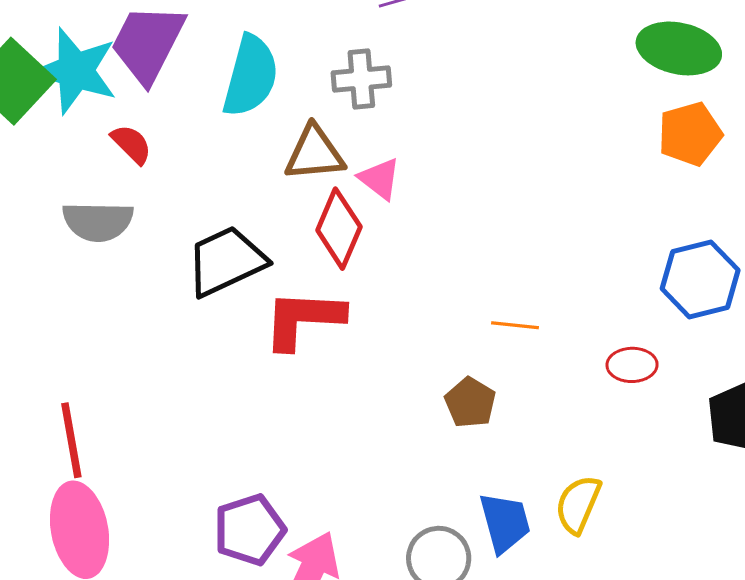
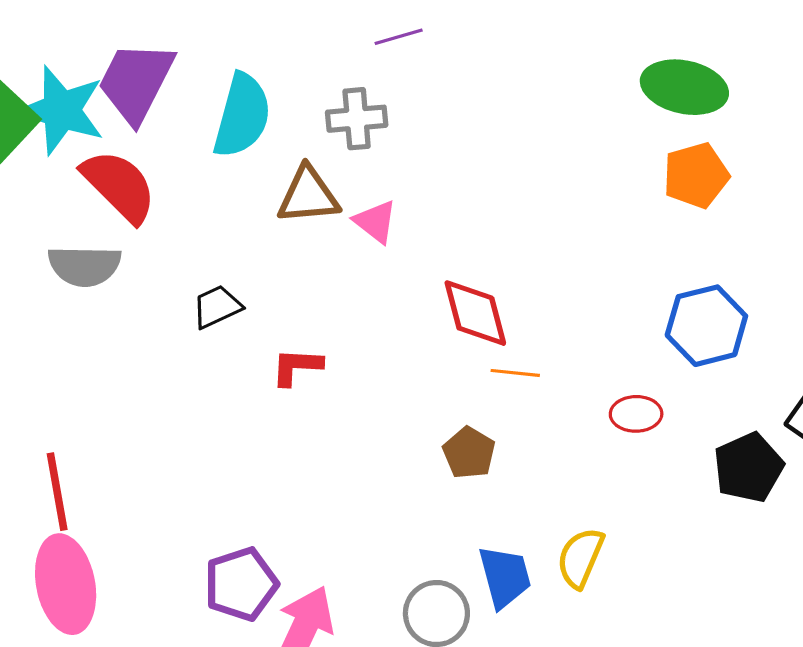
red semicircle: (131, 144) -> (119, 186), size x1.8
red diamond: (339, 229) -> (475, 313), moved, turned -38
black trapezoid: (226, 261) -> (217, 307), size x0.6
red L-shape: (303, 319) -> (297, 367), size x0.6

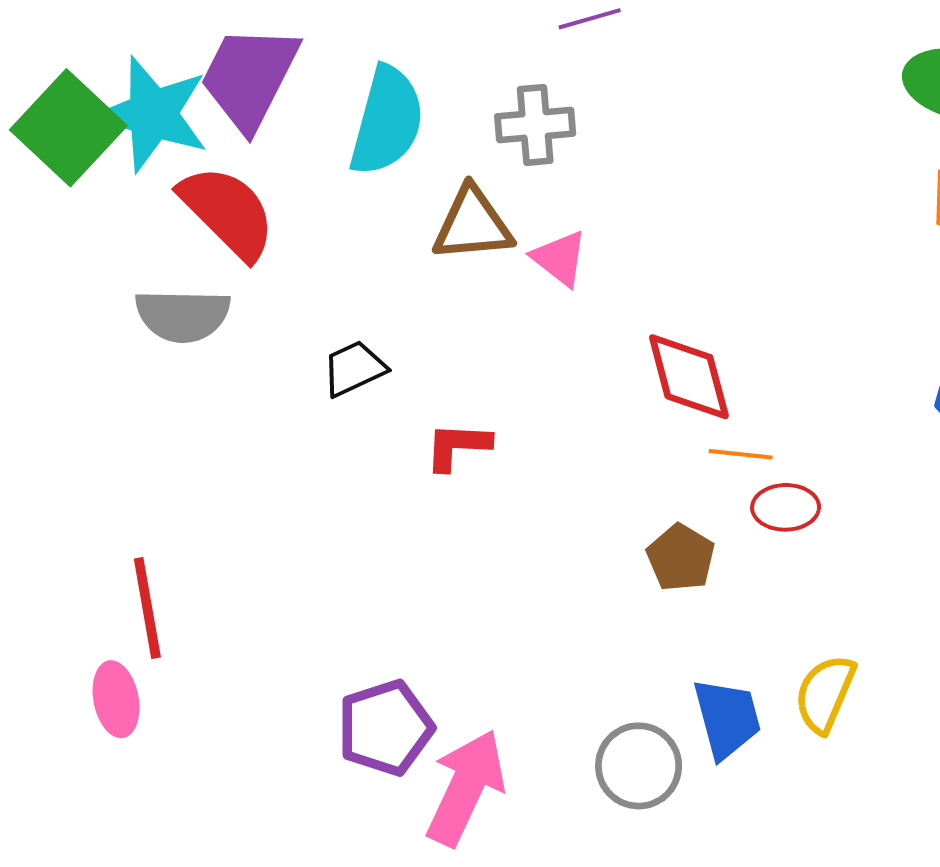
red ellipse: (636, 414) -> (786, 507), moved
pink ellipse: (66, 584) -> (116, 699), moved, size x0.6

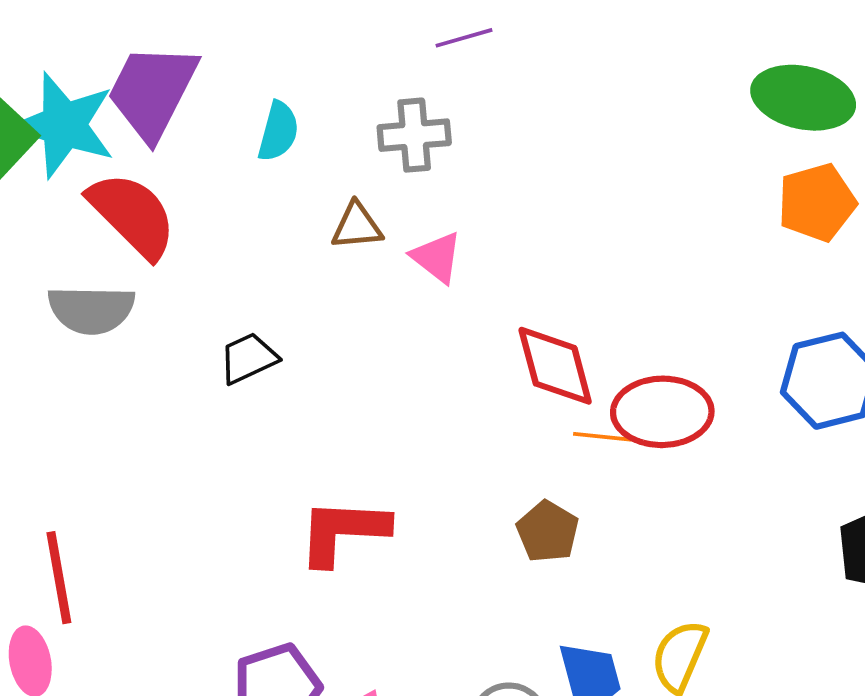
cyan semicircle: (387, 121) -> (278, 131), size x0.6
brown triangle: (473, 224) -> (357, 226), size x0.7
red L-shape: (458, 446) -> (343, 532), moved, size x1.5
red ellipse: (786, 507) -> (662, 412), moved, size x1.6

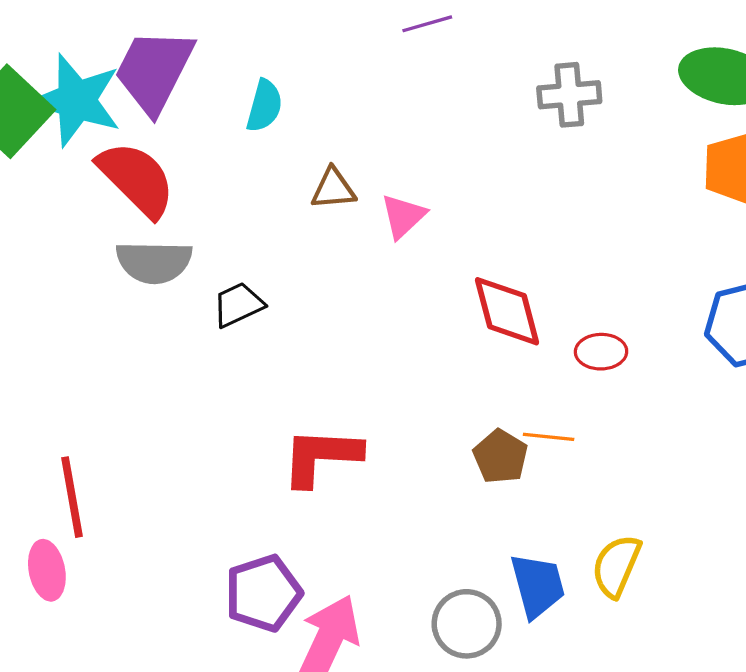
gray cross: (414, 135) -> (569, 95), moved
pink triangle: (437, 257) -> (403, 216), turned 39
gray semicircle: (91, 310) -> (154, 262), moved
red ellipse: (662, 412) -> (601, 352), size x0.6
orange line: (602, 437) -> (549, 437), moved

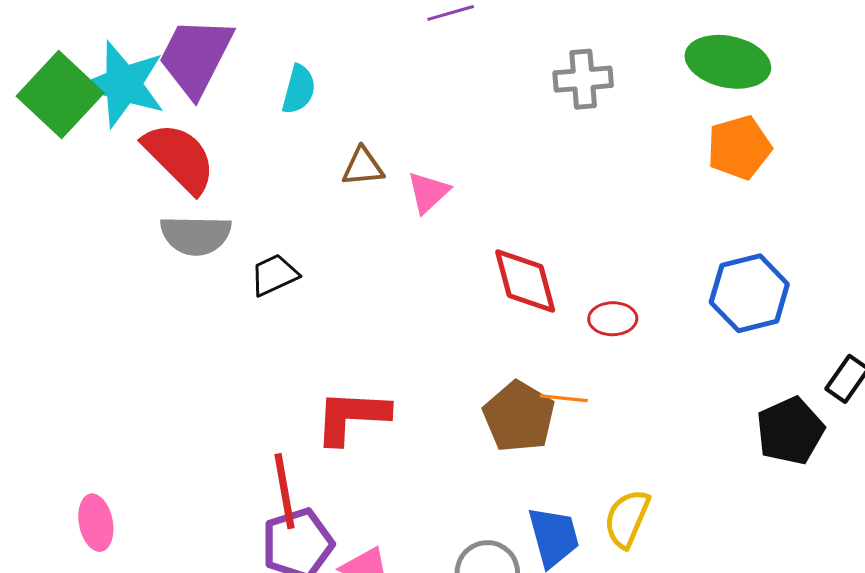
brown pentagon: (500, 457) -> (519, 417), size x1.4
red line: (72, 497) -> (284, 491), moved

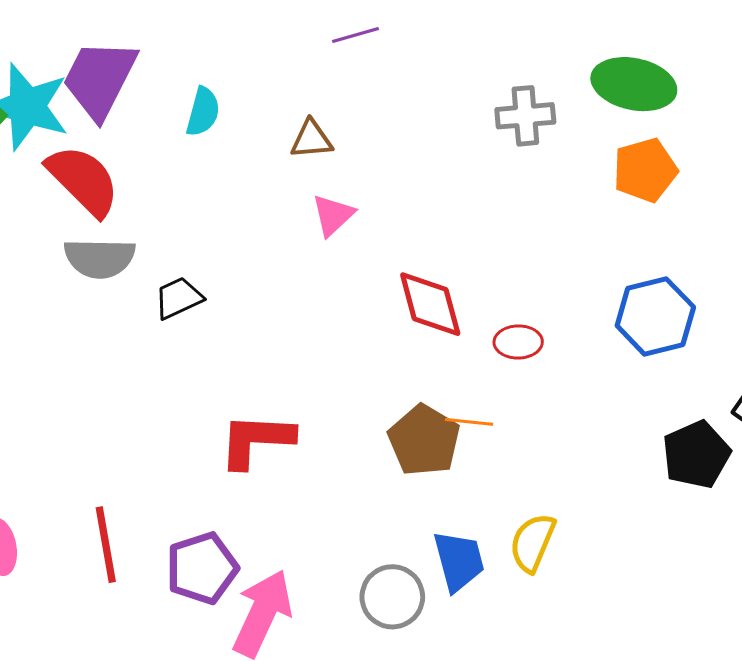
gray cross: (583, 79) -> (525, 116), moved
brown triangle: (363, 167) -> (311, 139), moved
red line: (284, 491) -> (106, 545), moved

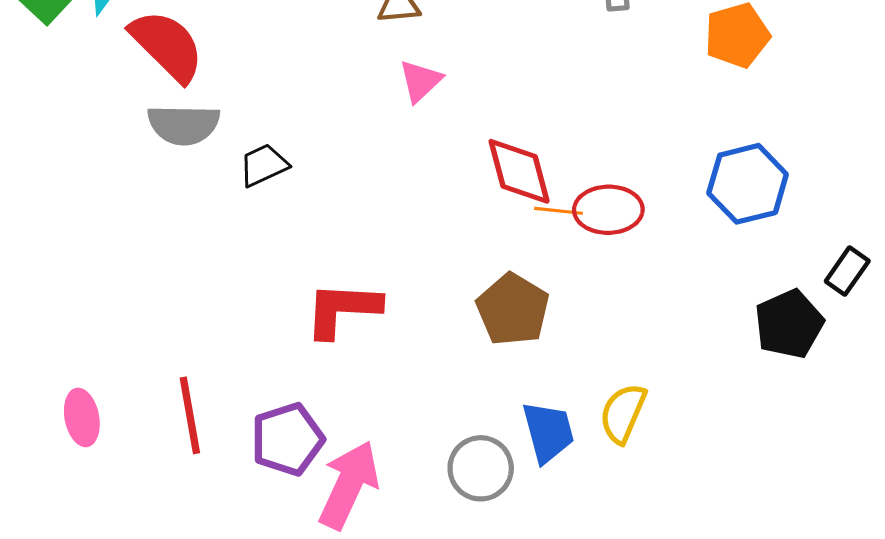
red ellipse: (518, 342) -> (608, 210), size x1.4
orange line: (469, 422) -> (559, 211), moved

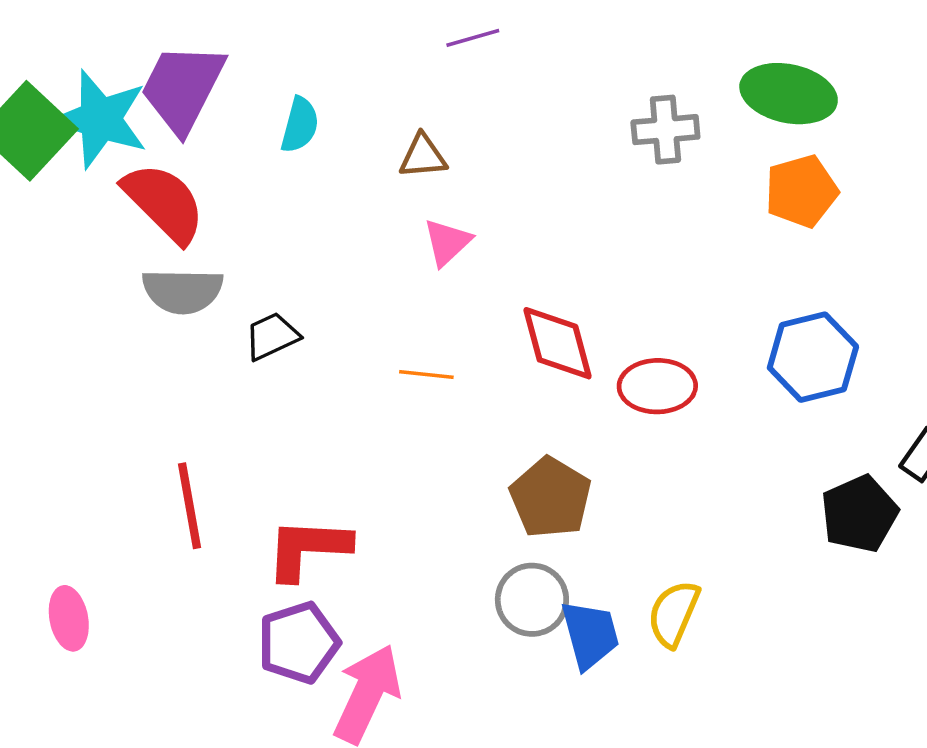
orange line: (559, 211) -> (426, 375), moved
red L-shape: (343, 309) -> (308, 549), moved
red line: (190, 415) -> (190, 506), moved
gray circle: (481, 468) -> (532, 600), moved

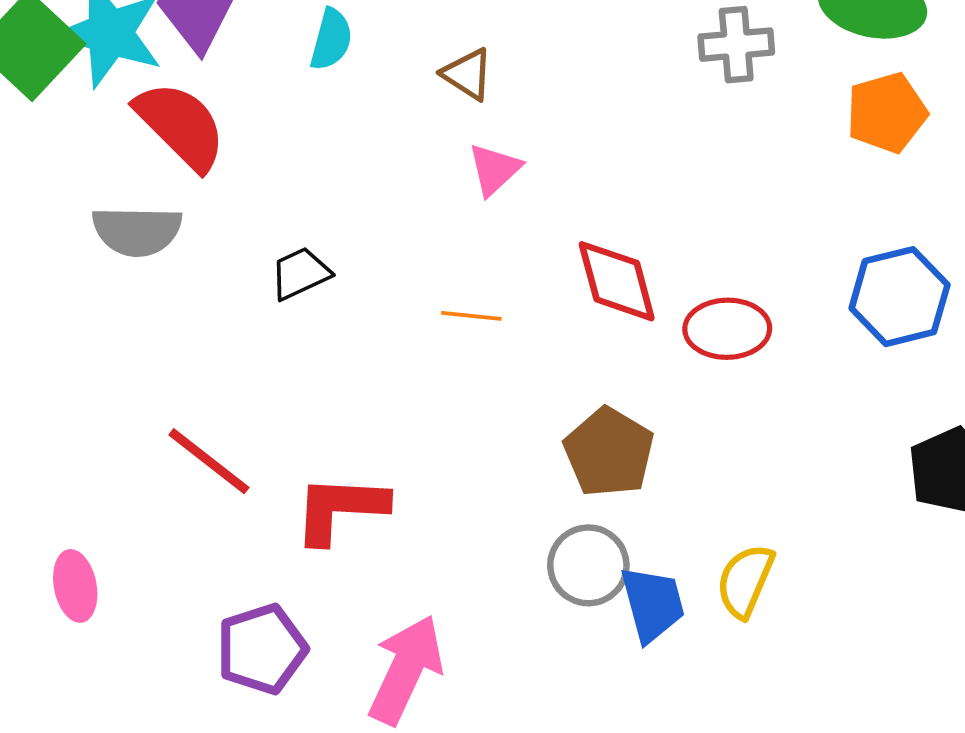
brown triangle: (423, 156) -> (467, 74), turned 38
gray semicircle: (183, 291) -> (137, 231), moved
red line: (190, 506) -> (209, 461), turned -42
purple pentagon: (299, 643) -> (262, 649), moved

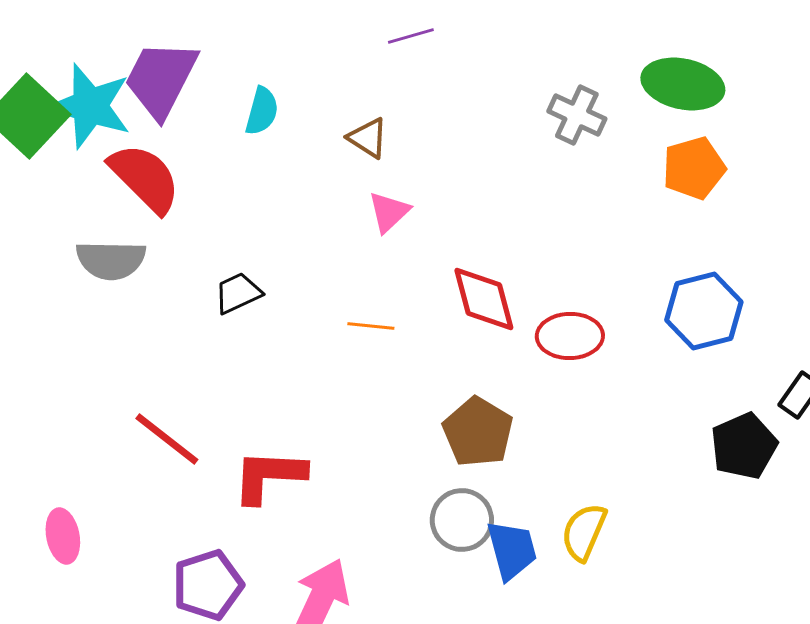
gray cross: (736, 45) -> (577, 115), turned 30

